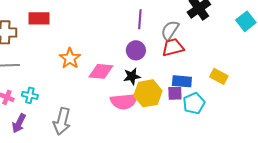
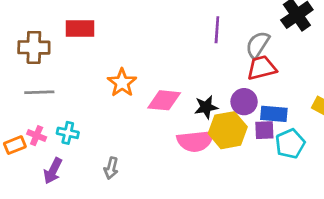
purple circle: (136, 50) -> (244, 102), moved
gray arrow: (62, 121) -> (111, 168), size x0.6

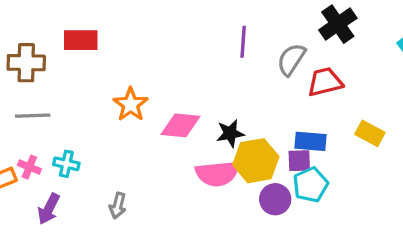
red trapezoid: (262, 68) -> (325, 82), moved
purple circle: (244, 102) -> (275, 199), moved
cyan pentagon: (290, 144) -> (311, 185), moved

